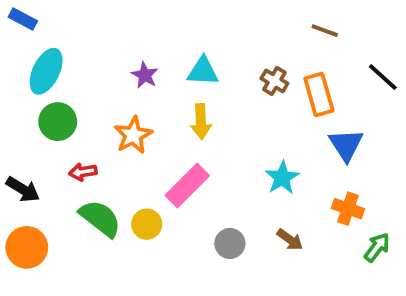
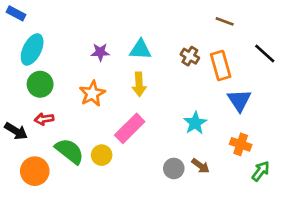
purple star: (145, 75) -> (100, 52), turned -30
red arrow: (83, 172) -> (44, 119), moved
gray circle: (230, 243) -> (174, 168), moved
orange circle: (27, 247) -> (35, 171), moved

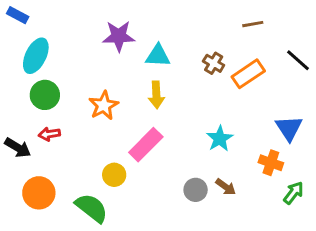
brown line: (225, 21) -> (253, 24), turned -30
purple star: (100, 52) -> (119, 36), moved, size x1.5
orange rectangle: (221, 66) -> (248, 74), turned 72
blue triangle: (239, 100) -> (289, 128), moved
green semicircle: (70, 151) -> (92, 208), moved

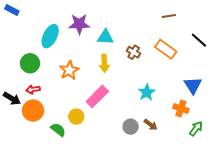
cyan ellipse: (36, 56) -> (50, 36), moved
brown cross: (214, 63) -> (134, 52), moved
orange rectangle: (248, 74) -> (166, 49), turned 70
orange circle: (39, 193) -> (33, 111), moved
green semicircle: (92, 208) -> (58, 130), moved, size x0.7

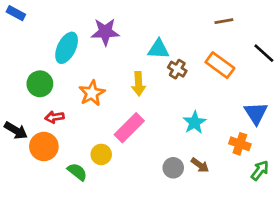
cyan triangle: (105, 37) -> (159, 49), moved
red arrow: (33, 89) -> (55, 117), moved

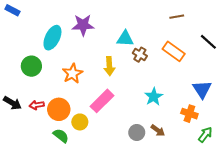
red arrow: (55, 117) -> (37, 105), moved
orange circle: (44, 146) -> (59, 109), moved

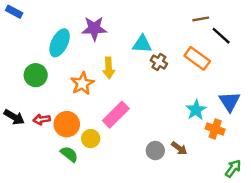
black line: (208, 42) -> (221, 36), moved
yellow arrow: (109, 66) -> (109, 68), moved
cyan star: (154, 97) -> (196, 110), moved
green arrow: (205, 135) -> (233, 168), moved

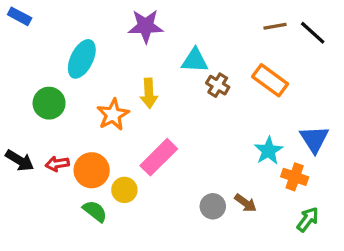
purple star: (94, 28) -> (146, 26), moved
black line: (221, 36) -> (313, 33), moved
green arrow: (233, 168) -> (308, 219), moved

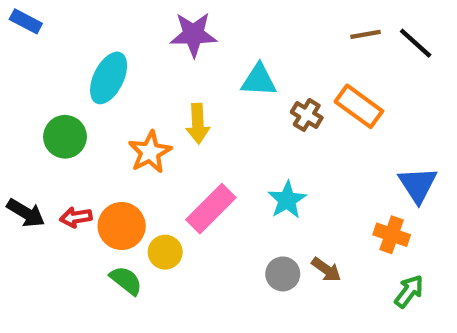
brown cross: (218, 85) -> (307, 115), moved
cyan star: (268, 151) -> (287, 200), moved

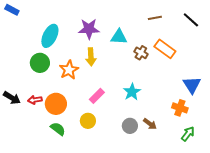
purple star: (193, 34) -> (89, 29), moved
brown line: (365, 34) -> (155, 18), moved
green circle: (65, 137) -> (40, 63), moved
pink rectangle: (211, 209) -> (97, 96), size x0.7
yellow circle: (165, 252) -> (88, 121), moved

